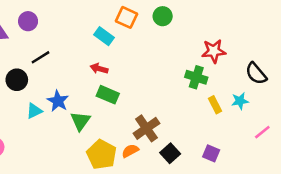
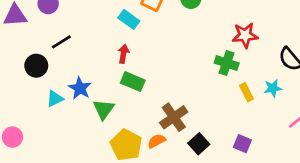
red arrow: (99, 69) -> (123, 54), turned 84

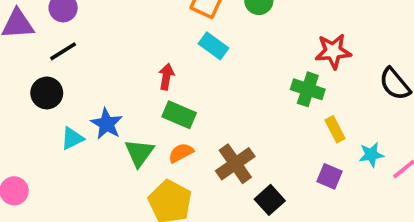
cyan rectangle: (129, 19) -> (214, 46), moved
black line: (61, 42) -> (63, 51), moved
cyan star: (273, 88) -> (371, 155), moved
orange semicircle: (157, 141) -> (181, 153), moved
purple square: (242, 144) -> (330, 176), moved

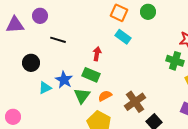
black line: (63, 51) -> (58, 40), moved, turned 49
green rectangle: (179, 115) -> (91, 75), moved

